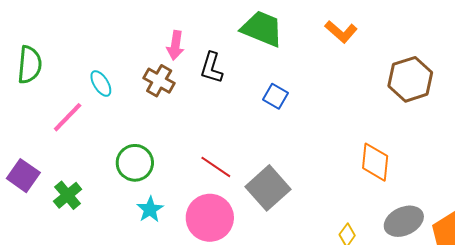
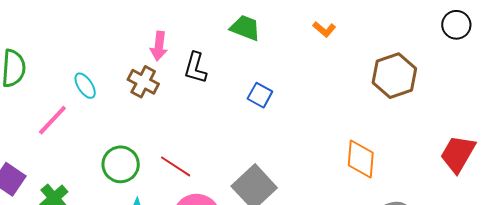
green trapezoid: (262, 29) -> (245, 28), size x0.7
orange L-shape: (341, 32) -> (324, 29), size x0.7
red line: (216, 167) -> (176, 166), moved

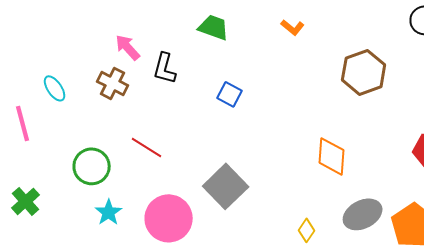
pink arrow: (159, 46) -> (128, 47), turned 132
pink line: (52, 120) -> (23, 123), turned -57
red line: (176, 166) -> (147, 147), moved

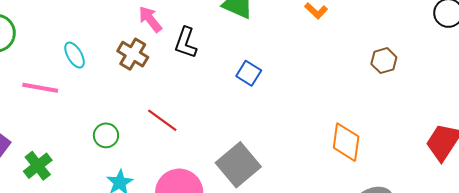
brown hexagon: (364, 72) -> (384, 61), size x0.6
pink line: (23, 123) -> (40, 88), turned -69
green circle: (92, 166) -> (106, 135), size x0.7

